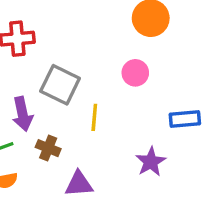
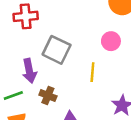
yellow line: (94, 117) -> (92, 72), moved

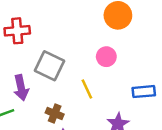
yellow line: (92, 72) -> (87, 89), turned -30
brown cross: (48, 96) -> (55, 114), moved

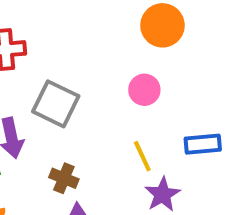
yellow line: (87, 89) -> (142, 156), moved

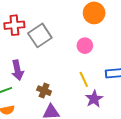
gray square: (56, 104) -> (40, 35), moved, turned 30

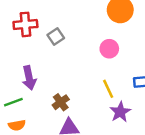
gray square: (40, 35) -> (56, 37), size x0.6
brown cross: (44, 91) -> (61, 102), turned 32

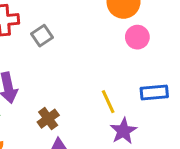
pink circle: (109, 49) -> (137, 37), moved

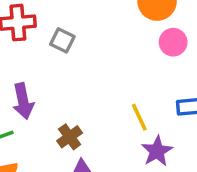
gray square: (42, 36) -> (62, 40), turned -30

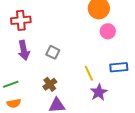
gray square: (62, 40) -> (53, 52), moved
purple arrow: (23, 101) -> (24, 50), moved

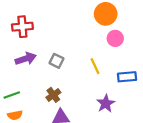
purple arrow: (24, 50) -> (26, 59), turned -96
yellow line: (89, 73) -> (95, 66), moved

